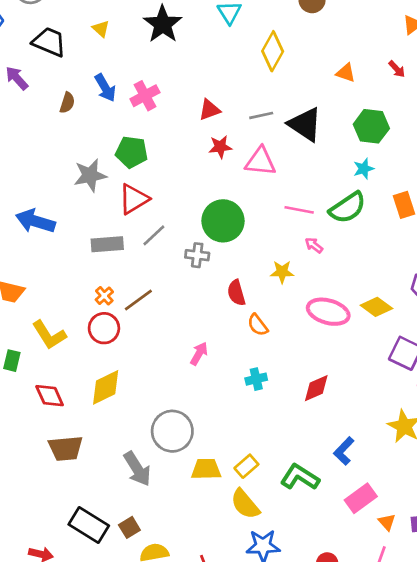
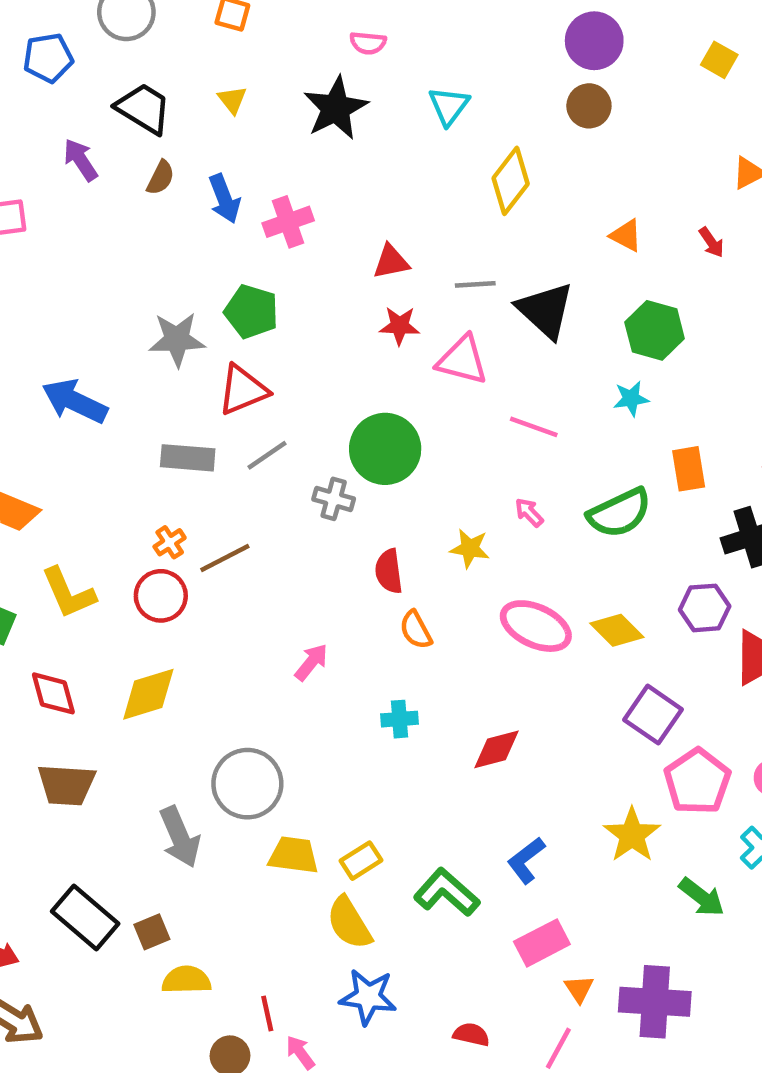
brown semicircle: (67, 103) -> (161, 178), moved
green semicircle: (348, 208) -> (620, 513), moved
pink line: (299, 210) -> (534, 427), moved

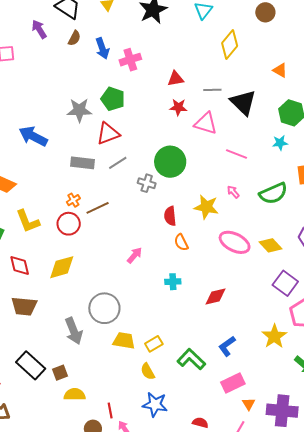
yellow star: (470, 548) -> (206, 207), size x1.4
yellow semicircle: (349, 923) -> (148, 371), size x0.7

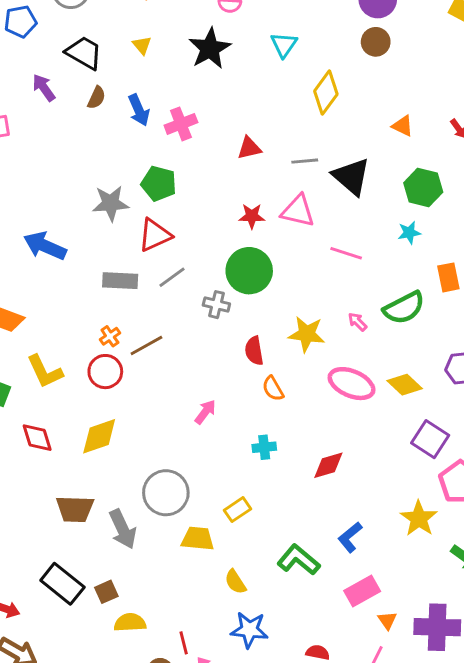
red star: (178, 107) -> (252, 216), moved
pink arrow: (233, 192) -> (358, 322), moved
brown trapezoid: (24, 306) -> (75, 509), moved
yellow rectangle: (154, 344) -> (237, 510), moved

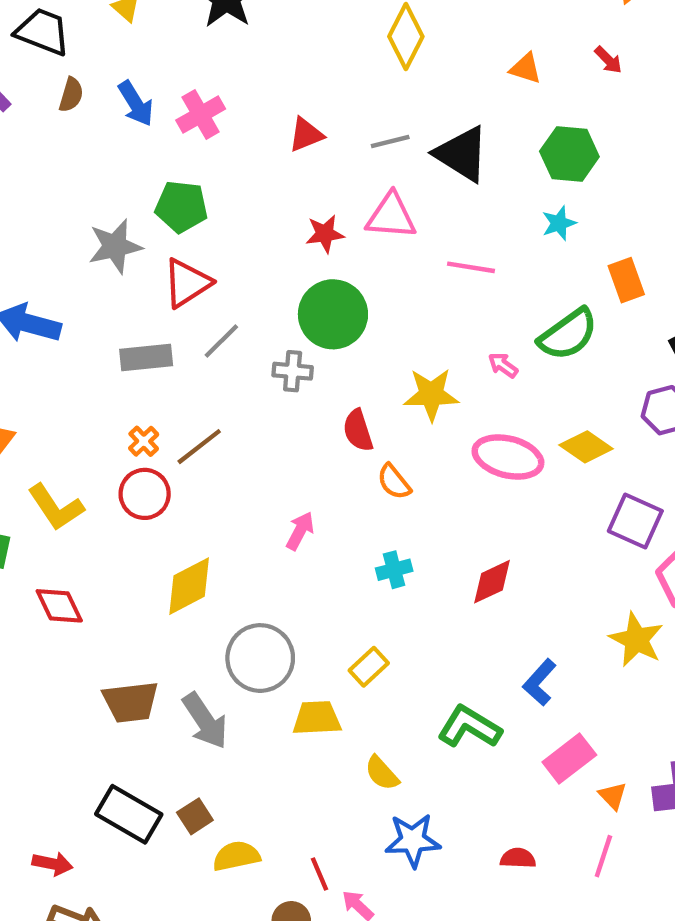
yellow diamond: (99, 436) -> (189, 586), moved

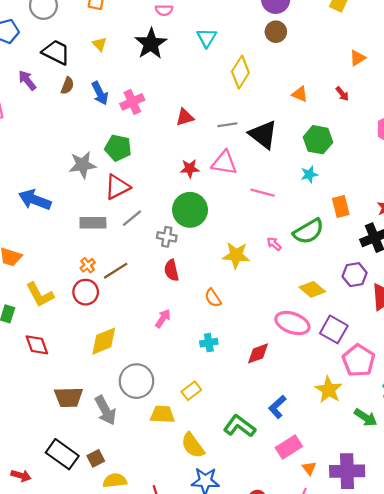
red semicircle: (358, 430) -> (171, 270), moved
pink ellipse: (508, 457) -> (292, 323), moved
yellow semicircle: (382, 773) -> (193, 445), size x1.4

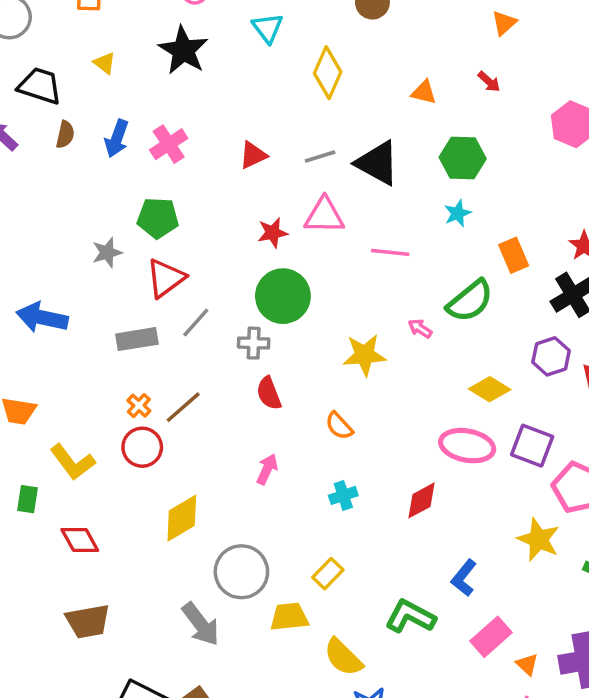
blue arrow: (100, 93) -> (117, 138), turned 55
gray star: (82, 165) -> (107, 253), size x0.7
brown trapezoid: (68, 397) -> (88, 621), moved

